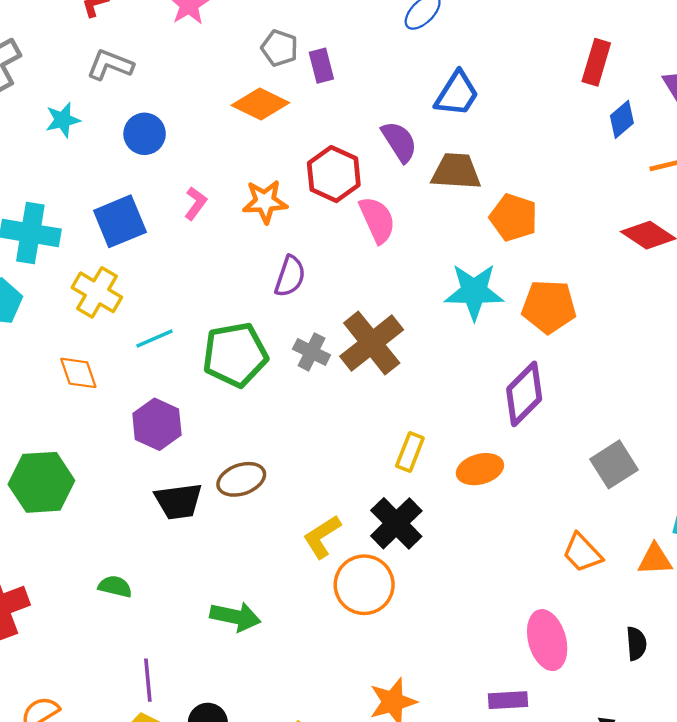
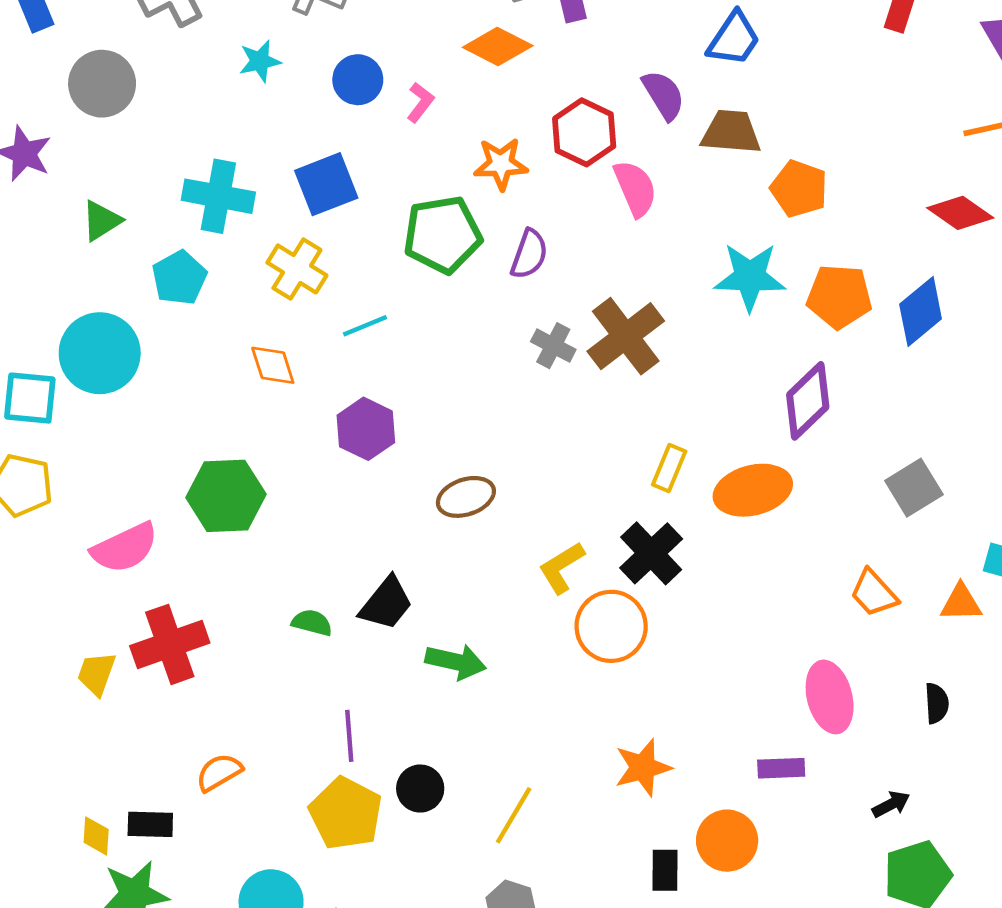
blue diamond: (622, 119) -> (921, 311), moved, size x1.5
pink L-shape: (196, 203) -> (420, 102), moved
green pentagon: (235, 355) -> (443, 235), moved
orange ellipse: (480, 469) -> (753, 490), size x1.4
black trapezoid: (178, 501) -> (386, 603), moved, turned -45

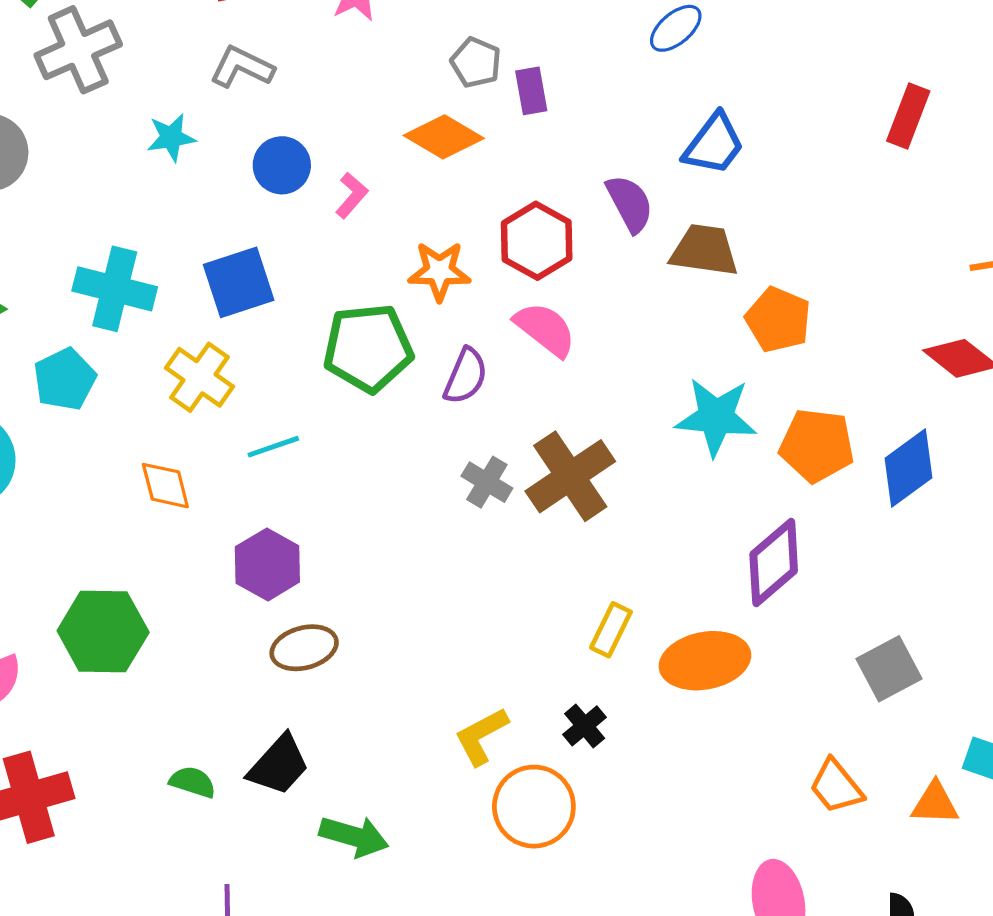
pink semicircle: (635, 188) -> (545, 329), moved, turned -32
brown ellipse: (466, 497) -> (304, 648), moved
black cross: (651, 553) -> (585, 726), size x0.6

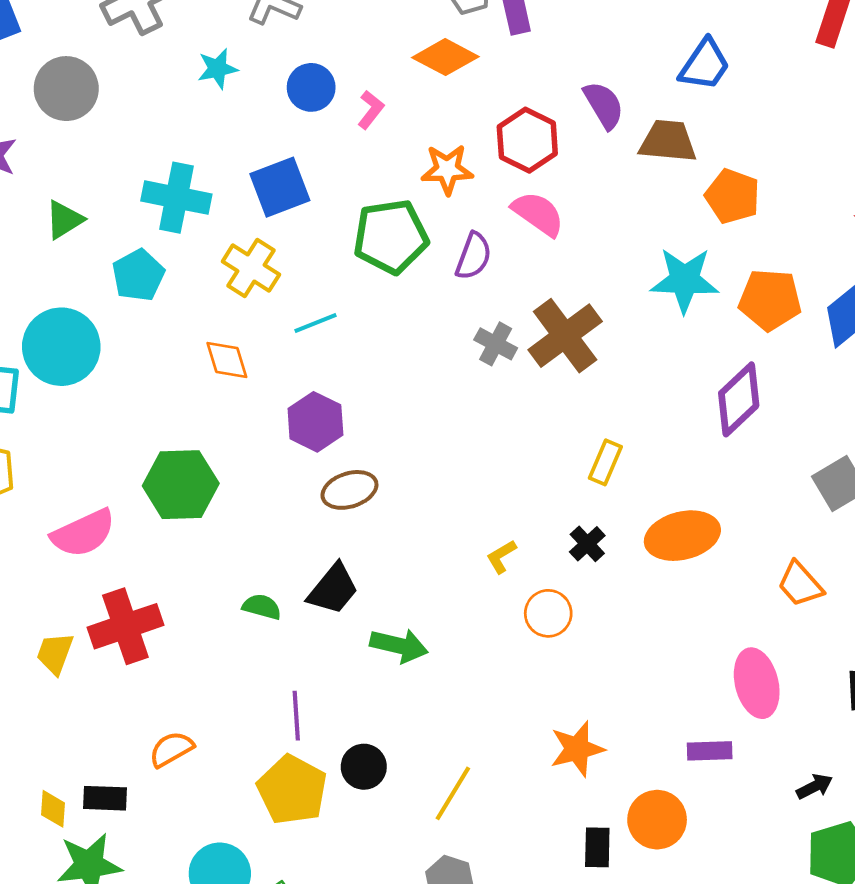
blue trapezoid: (714, 144) -> (705, 65), moved
orange ellipse: (705, 661) -> (682, 536), moved
yellow L-shape: (481, 736) -> (501, 557), size x0.7
orange circle: (534, 807) -> (548, 613), size x0.7

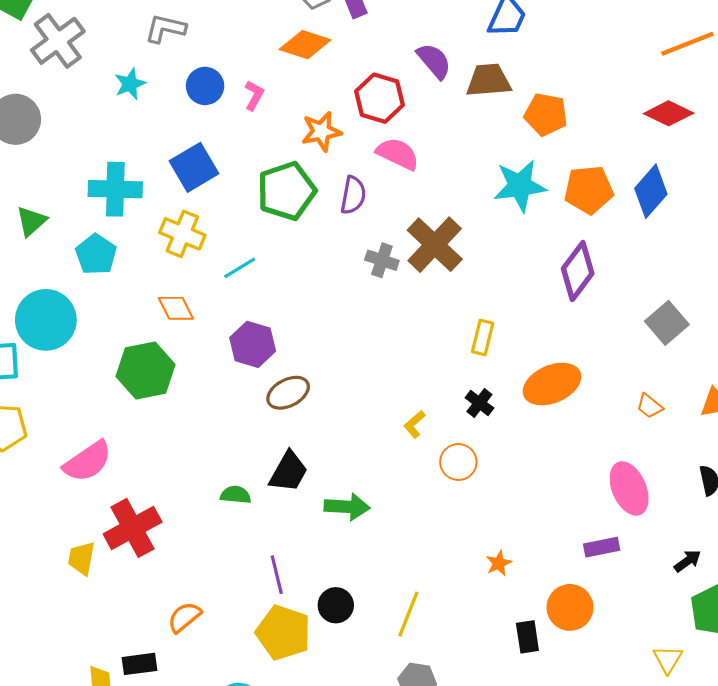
green hexagon: (181, 485) -> (146, 371), moved
orange trapezoid: (800, 584) -> (650, 406), size x0.7
orange star: (577, 749) -> (499, 563), size x0.6

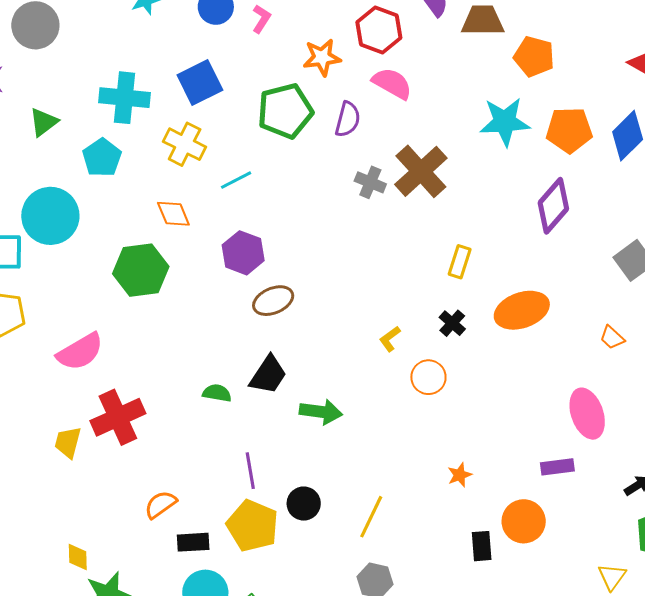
black rectangle: (139, 664) -> (193, 542), moved

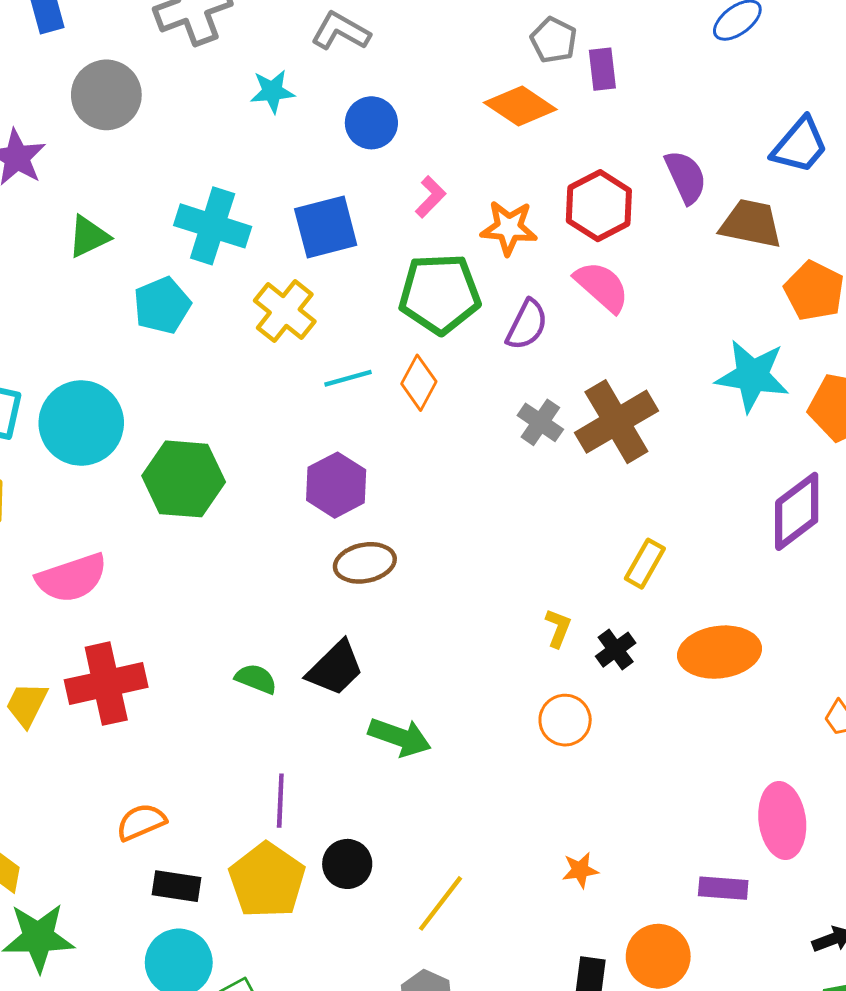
pink L-shape: (261, 19) -> (431, 197), moved
orange diamond: (173, 214) -> (419, 383), moved, turned 39
cyan circle: (50, 216) -> (81, 423), moved
yellow L-shape: (390, 339) -> (558, 628), moved, turned 136

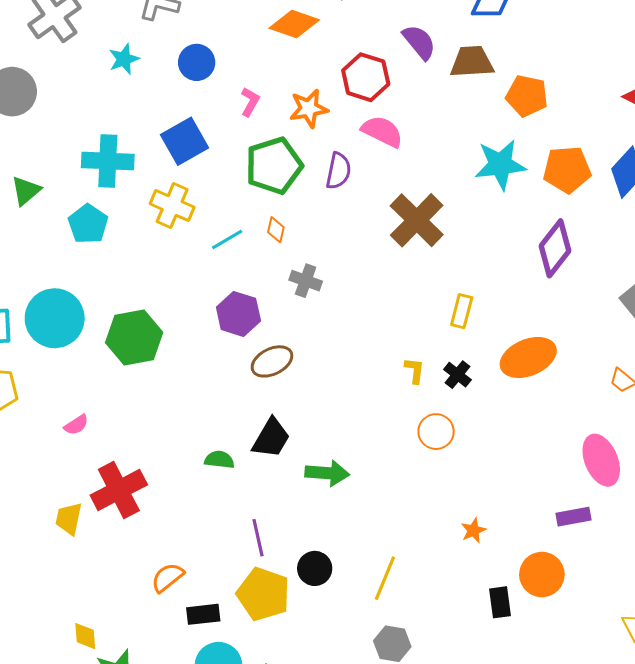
orange diamond: (419, 383) -> (276, 230), size x0.7
gray cross: (540, 422) -> (306, 281), moved
pink semicircle: (72, 578) -> (76, 425), size x0.5

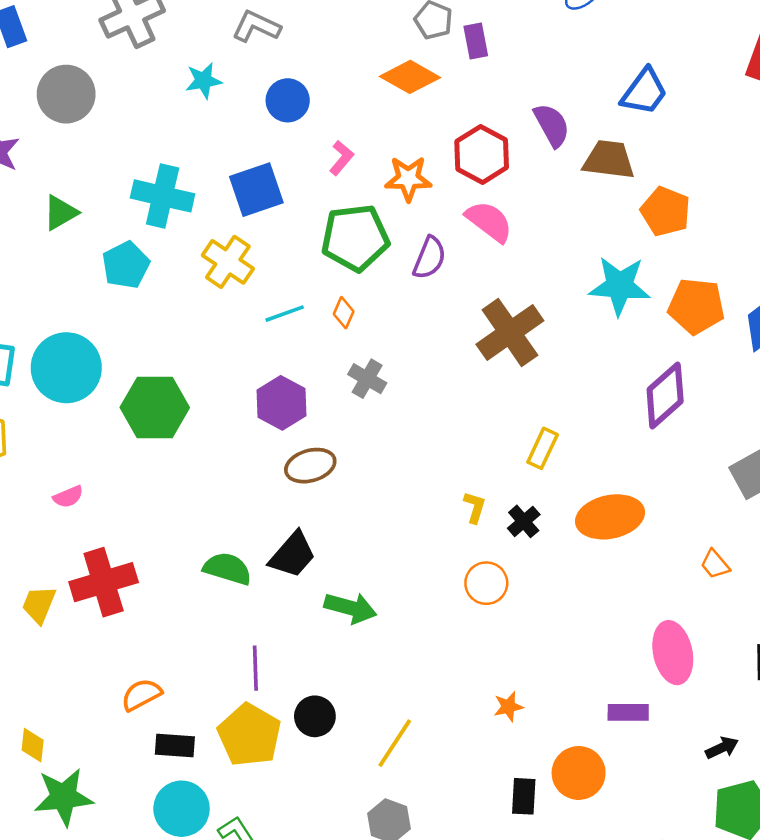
green semicircle: (219, 460) -> (227, 569), size x1.4

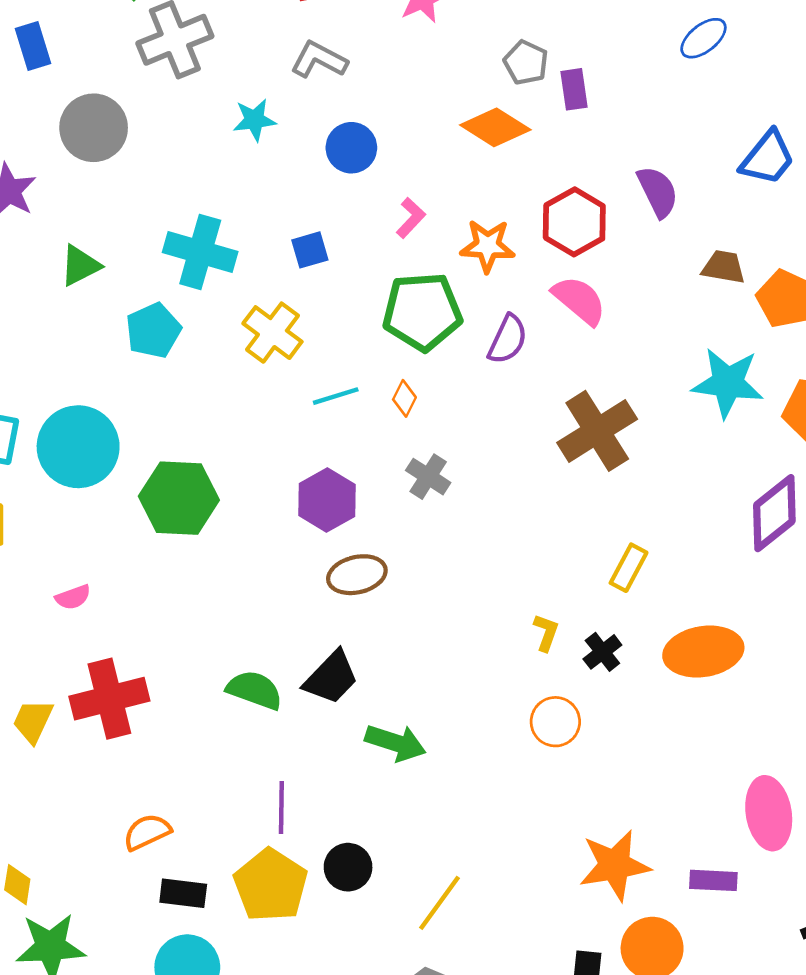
brown trapezoid: (609, 160) -> (724, 267), moved, size x0.7
blue square: (256, 190) -> (310, 250), size x0.6
orange star: (508, 707) -> (615, 865), moved, size x2.0

